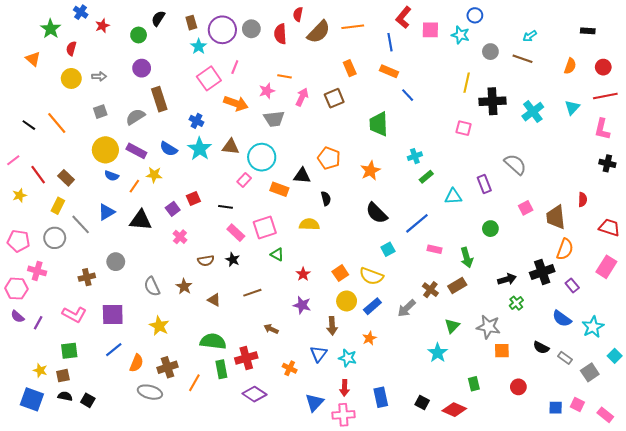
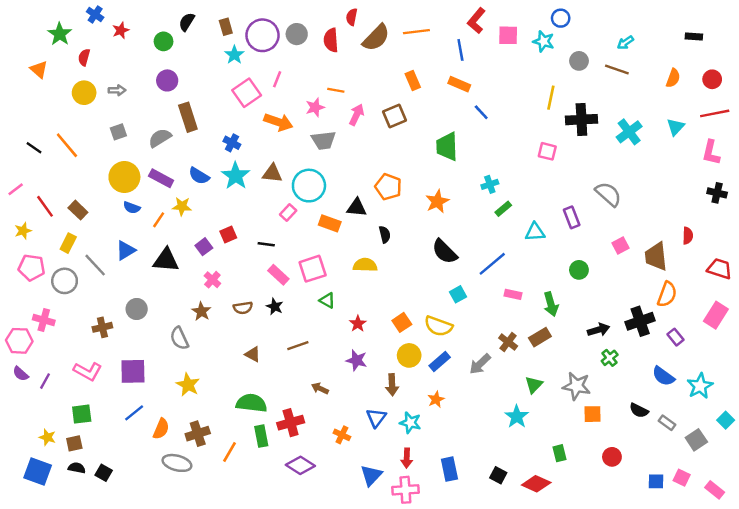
pink pentagon: (18, 241) -> (32, 267), moved
brown star: (184, 287) -> (201, 311), moved

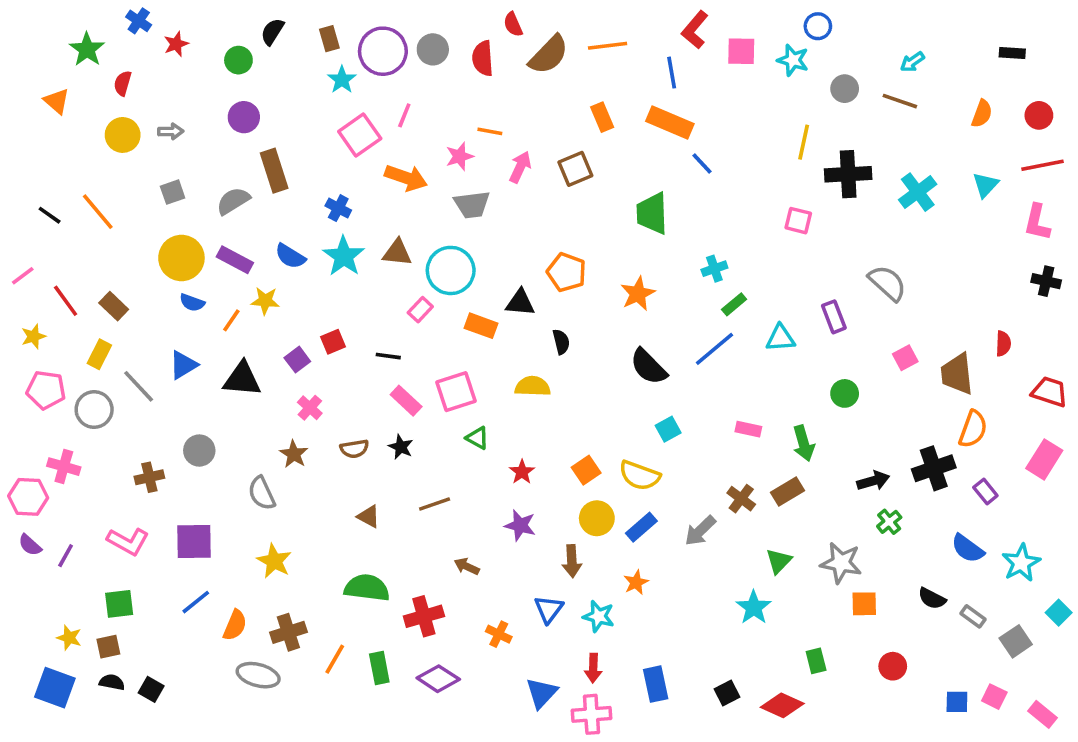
red semicircle: (352, 17) -> (513, 24), turned -35
orange rectangle: (459, 84) -> (670, 122), size x1.4
blue line: (492, 264) -> (714, 349), moved
green rectangle: (261, 436) -> (379, 668), moved
black square: (498, 475) -> (727, 693), turned 35

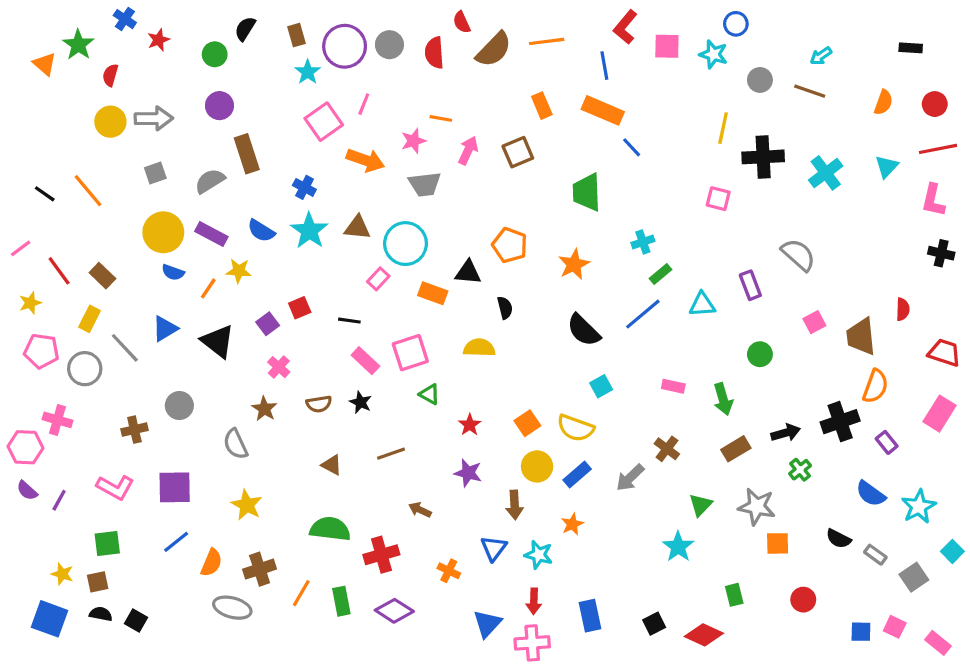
orange triangle: (57, 101) -> (45, 64), moved
gray arrow: (171, 131) -> (154, 118), size x1.6
black triangle: (242, 379) -> (218, 341), turned 33
brown rectangle: (788, 492) -> (736, 449), moved

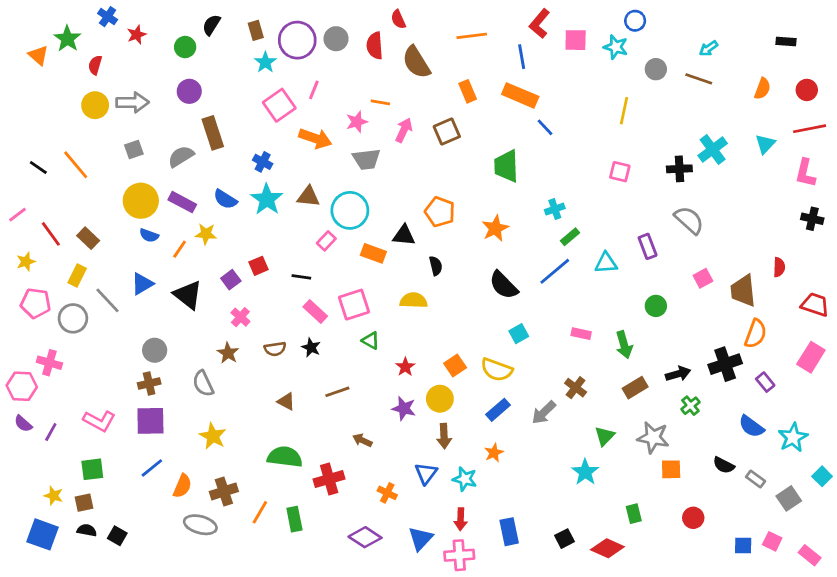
brown semicircle: (494, 49) -> (416, 62), moved, turned 104
black cross: (763, 157) -> (679, 169), moved, size x0.7
brown cross: (134, 430) -> (149, 383), moved
yellow circle: (537, 466) -> (440, 399), moved
purple diamond: (394, 611) -> (365, 537), moved

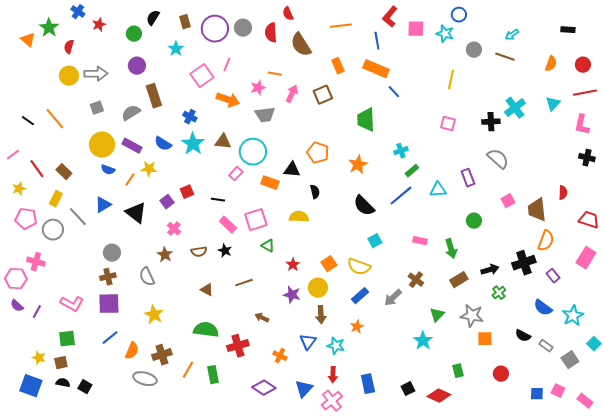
cyan star: (265, 62) -> (176, 49), moved
pink cross: (459, 555) -> (332, 401), turned -35

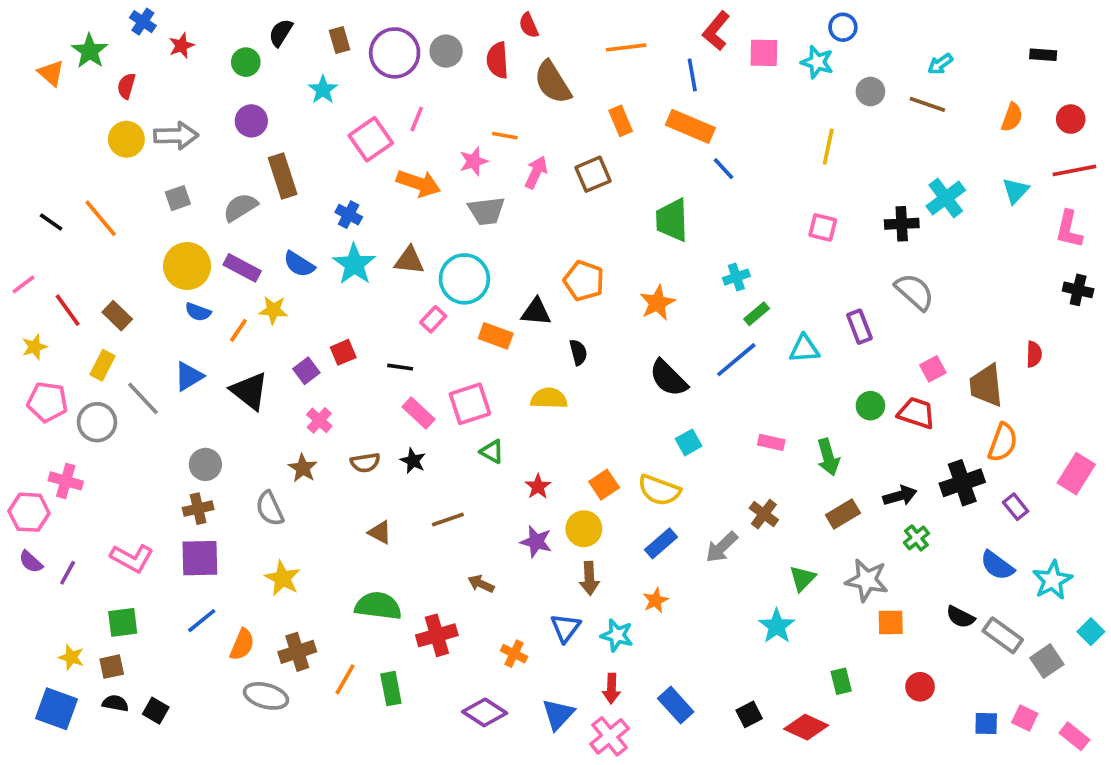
red trapezoid: (589, 220) -> (916, 413), moved
gray rectangle: (546, 346) -> (1003, 635), size x1.5
blue rectangle: (368, 384) -> (676, 705), turned -30

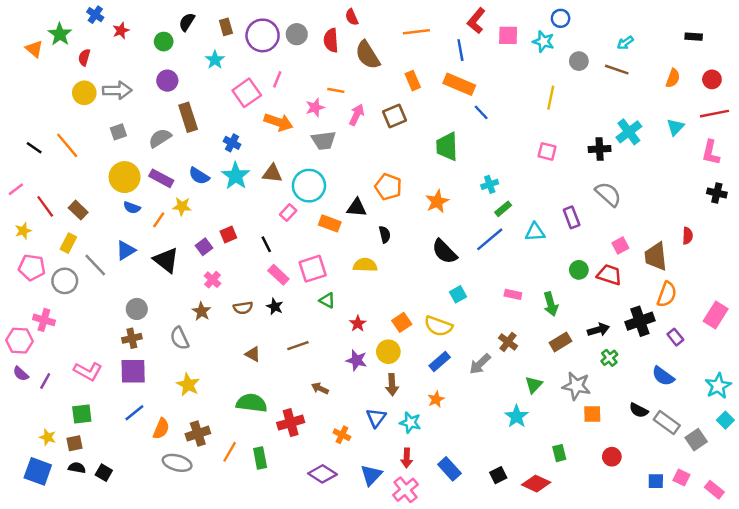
black line: (400, 367) -> (266, 244), turned 56
cyan star: (1052, 580) -> (718, 386), moved

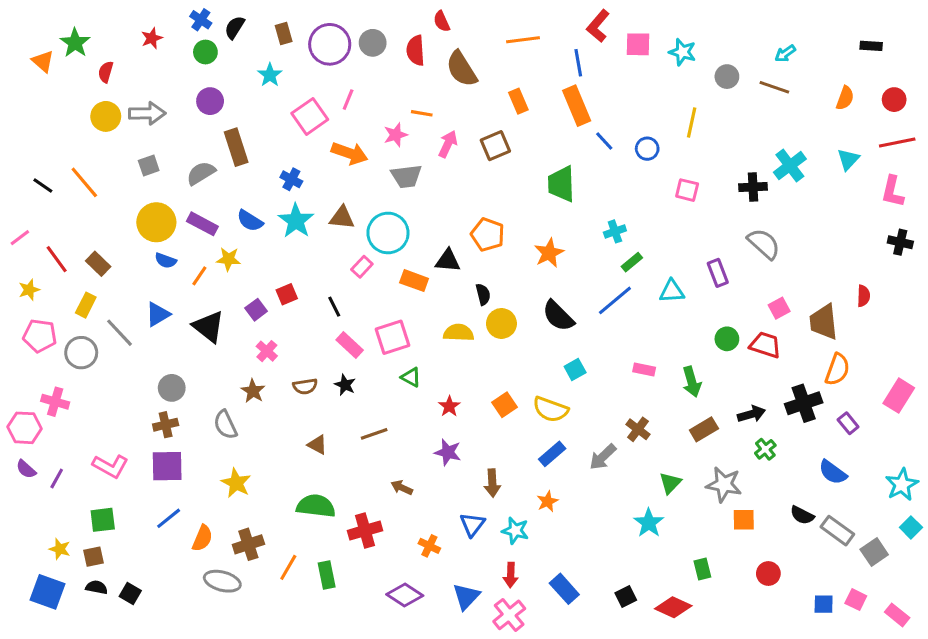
blue cross: (95, 15) -> (201, 20), moved
blue circle: (561, 18) -> (647, 149), moved
orange rectangle: (459, 84) -> (577, 106), turned 44
yellow circle: (388, 352) -> (501, 323), moved

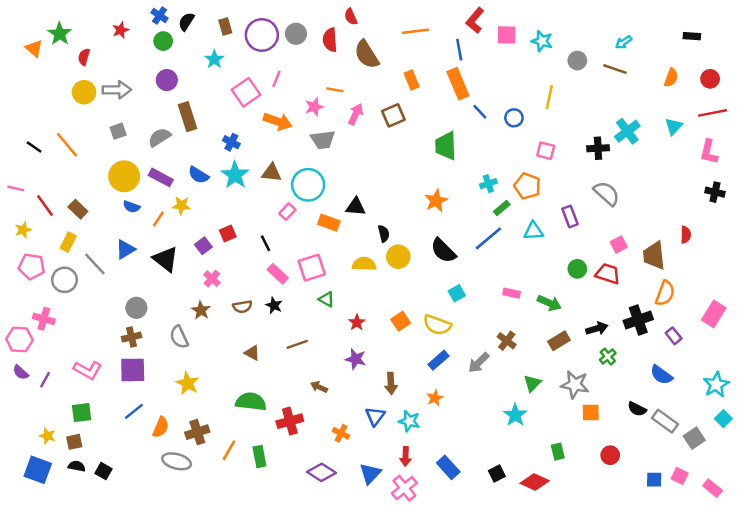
orange pentagon: (488, 235) -> (527, 186), moved
pink line: (20, 238) -> (16, 188), turned 49
green arrow: (692, 382) -> (549, 303), turned -50

